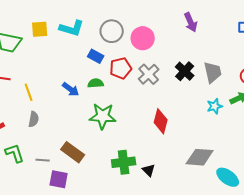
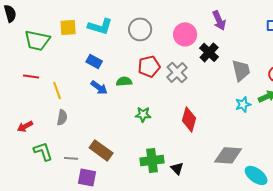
pink circle: (143, 38) -> (185, 34), moved
blue rectangle: (96, 56) -> (94, 61), moved
black cross: (185, 71) -> (209, 52), moved
green star: (103, 116) -> (143, 114), moved, size x0.6

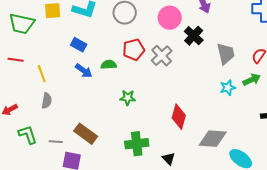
red diamond: (189, 119) -> (179, 117), moved
black triangle: (177, 168) -> (169, 159), moved

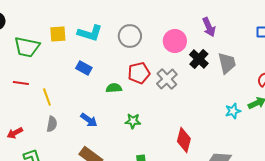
gray trapezoid: (226, 54) -> (227, 63), moved
blue arrow: (84, 71) -> (89, 120), moved

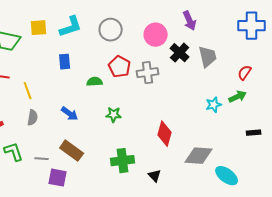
cyan L-shape: (90, 33) -> (71, 27), turned -35
blue rectangle: (84, 68) -> (65, 62), turned 56
red pentagon: (139, 73) -> (120, 67), turned -30
gray cross: (167, 79) -> (148, 73), turned 35

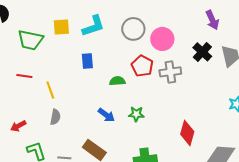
pink circle: (156, 35) -> (162, 39), moved
blue arrow: (70, 114) -> (106, 115), moved

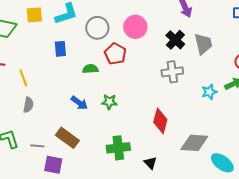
gray circle: (133, 29) -> (97, 28), moved
gray cross: (170, 72) -> (172, 72), moved

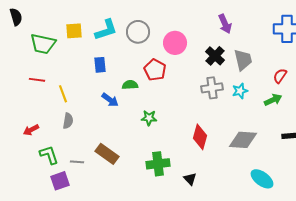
gray circle: (97, 28) -> (138, 32), moved
cyan star: (209, 92) -> (240, 91), moved
blue arrow: (79, 103) -> (110, 100), moved
gray diamond: (194, 143) -> (243, 140), moved
purple square: (53, 165) -> (60, 181), moved, turned -30

